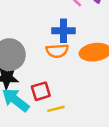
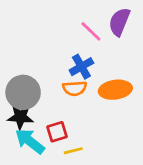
blue cross: (63, 31) -> (81, 67), turned -30

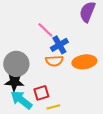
pink line: (91, 31) -> (45, 30), moved

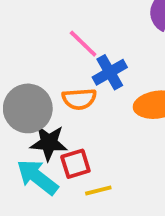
orange semicircle: (54, 61) -> (79, 99), moved
black star: (14, 82) -> (49, 143), moved

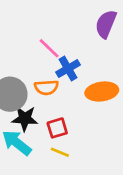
red square: (75, 164) -> (57, 128), moved
yellow line: (98, 190) -> (60, 152), turned 36

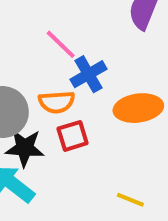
red square: (57, 128) -> (73, 136), moved
yellow line: (60, 152) -> (130, 200), moved

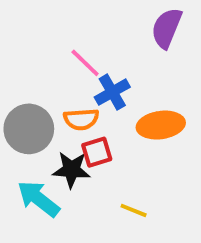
black star: (25, 148) -> (71, 170), moved
yellow line: (130, 200) -> (134, 210), moved

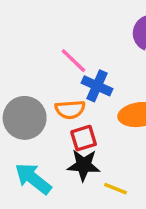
blue cross: (112, 92) -> (97, 86), turned -36
black star: (71, 170) -> (84, 165), moved

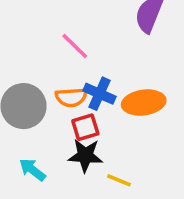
blue cross: (97, 86) -> (99, 94), moved
cyan arrow: (33, 179) -> (32, 170), size x0.7

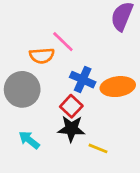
orange semicircle: (71, 97) -> (42, 56), moved
red square: (85, 127) -> (71, 106), turned -30

